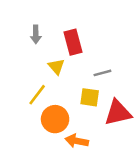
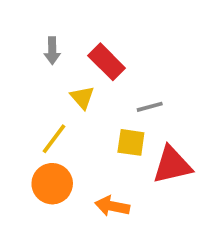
red rectangle: (73, 42) -> (107, 62), turned -30
orange circle: (55, 119) -> (52, 184), moved

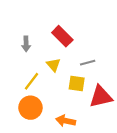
gray arrow: (52, 51) -> (26, 44), moved
yellow triangle: (82, 97) -> (54, 65), moved

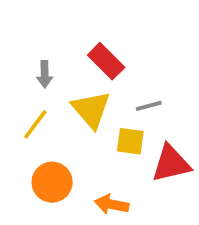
yellow triangle: (54, 65) -> (91, 110), size x1.6
yellow line: (32, 81) -> (35, 124), moved

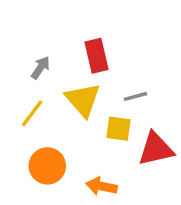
red rectangle: (106, 61) -> (96, 56), turned 32
gray arrow: (45, 74) -> (41, 68), turned -145

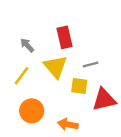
gray arrow: (41, 68) -> (27, 45), turned -77

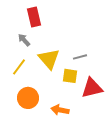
red rectangle: (64, 37) -> (34, 17), moved

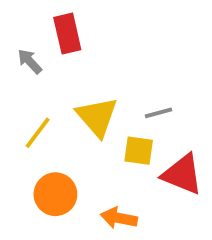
gray arrow: (24, 40) -> (30, 61), moved
red triangle: (92, 88) -> (182, 174), turned 35

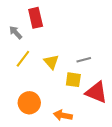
yellow triangle: (97, 117) -> (51, 62), size x0.7
yellow line: (38, 133) -> (23, 59), moved

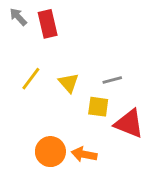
gray arrow: (16, 32) -> (18, 17), moved
orange circle: (29, 103) -> (50, 152), moved

